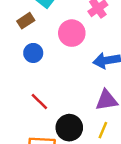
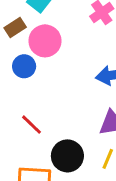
pink circle: (72, 33) -> (45, 41), moved

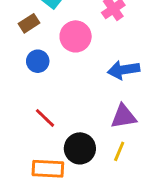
pink circle: (45, 41) -> (76, 36), moved

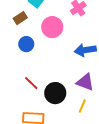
purple triangle: (124, 116) -> (85, 82), turned 30
black circle: (80, 148) -> (55, 93), moved

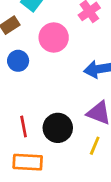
red line: (31, 83) -> (24, 127), moved, turned 35

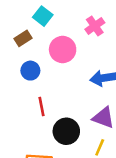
red line: (24, 127) -> (42, 106), moved

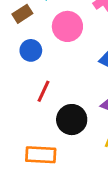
red line: (42, 106) -> (43, 91), turned 36

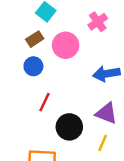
brown rectangle: (22, 14) -> (35, 39), moved

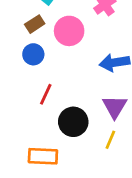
purple triangle: (106, 113) -> (115, 107), turned 40

